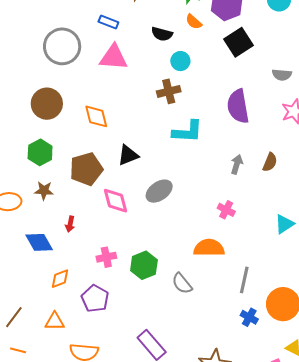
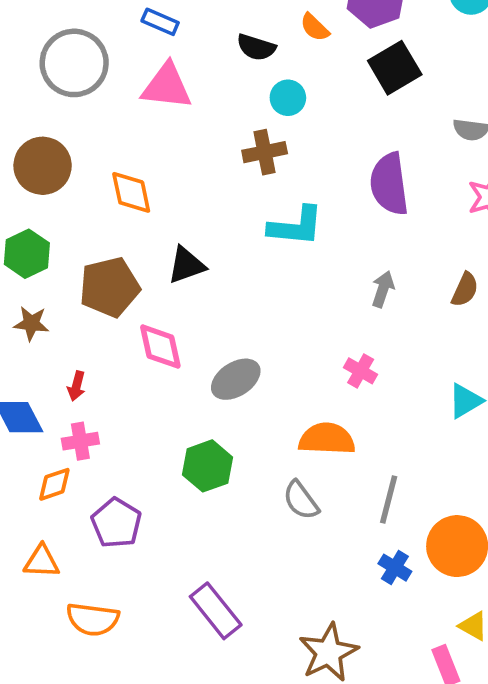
brown semicircle: (270, 162) -> (465, 290), moved
gray ellipse: (159, 191) -> (236, 379), moved
pink cross: (106, 257) -> (80, 441), moved
gray semicircle: (182, 283) -> (301, 500), moved

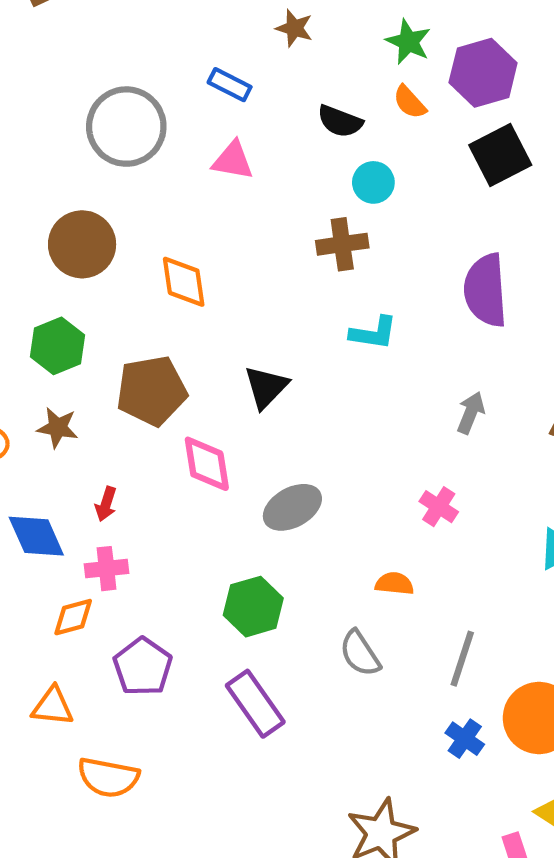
pink triangle: (167, 86) -> (233, 160), size x0.7
cyan L-shape: (296, 226) -> (373, 333), size x0.7
black triangle: (186, 265) -> (266, 387), moved, turned -30
orange semicircle: (327, 439) -> (394, 584), size x0.6
purple rectangle: (216, 611) -> (255, 704), moved

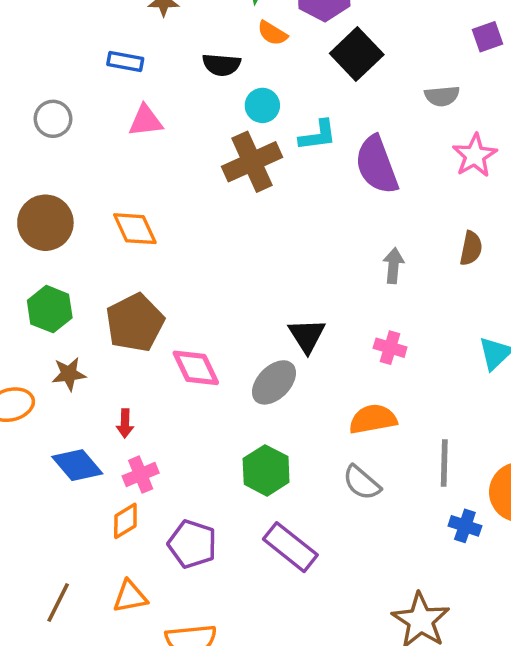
gray circle: (126, 127) -> (53, 119), size x0.6
brown cross: (342, 244) -> (252, 162), size x1.4
cyan L-shape: (373, 333) -> (318, 135), moved
black triangle: (266, 387) -> (307, 336), moved
orange semicircle: (394, 584) -> (373, 419), size x1.5

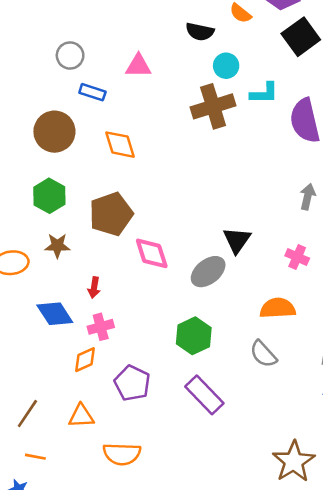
blue rectangle: (125, 61) -> (92, 92), moved

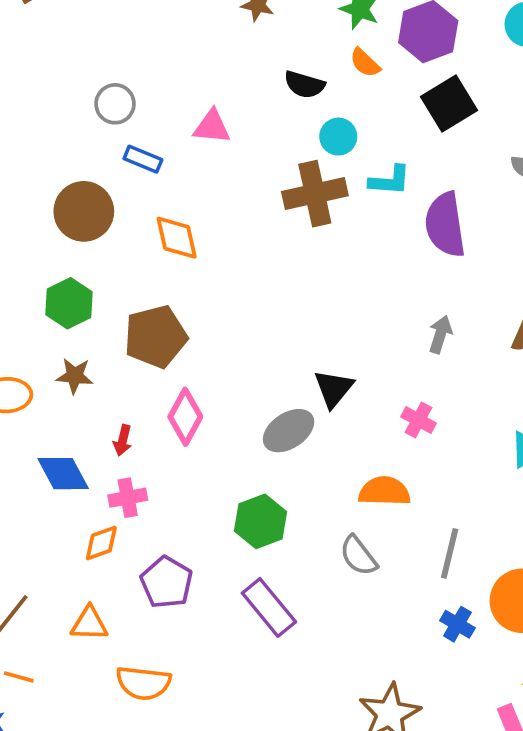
pink diamond: (152, 253) -> (185, 417), moved, turned 42

